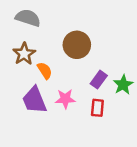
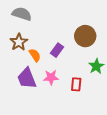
brown circle: (77, 45) -> (85, 36), moved
purple rectangle: (99, 80) -> (57, 50), moved

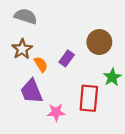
pink star: (51, 77) -> (56, 112), moved
red rectangle: (76, 84) -> (89, 98), size x1.6

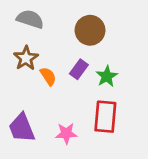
brown circle: (99, 42) -> (90, 30), moved
green star: (112, 77) -> (107, 76), moved
purple trapezoid: (31, 91) -> (22, 128), moved

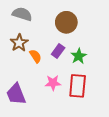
pink star: (66, 133) -> (53, 83), moved

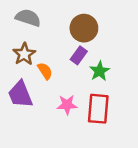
purple rectangle: (58, 51) -> (79, 55), moved
purple trapezoid: (16, 94) -> (20, 94), moved

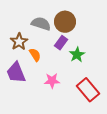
gray semicircle: (28, 18) -> (41, 24), moved
red rectangle: (98, 109) -> (88, 90), moved, turned -45

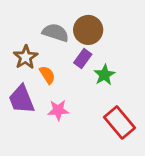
pink star: (52, 81) -> (58, 110), moved

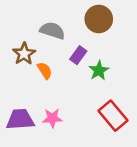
brown circle: (88, 30) -> (99, 19), moved
purple trapezoid: (21, 99) -> (20, 119), moved, turned 108
pink star: (58, 110) -> (52, 118), moved

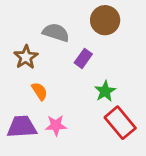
orange semicircle: (45, 71) -> (40, 91), moved
green star: (99, 71) -> (105, 91), moved

